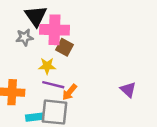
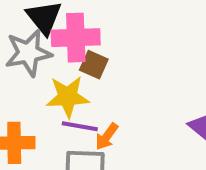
gray star: (25, 37) -> (28, 53), size x1.6
yellow star: (47, 66) -> (68, 97), size x1.5

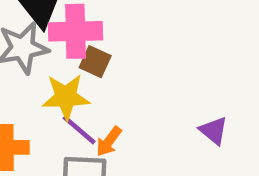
purple line: (80, 126) -> (79, 130), turned 30

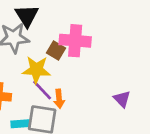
pink cross: (75, 31) -> (75, 41), moved
orange arrow: (109, 141) -> (59, 99), turned -48

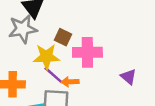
pink cross: (75, 41) -> (87, 52), moved
orange arrow: (59, 99) -> (70, 82), turned 98

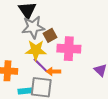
gray star: (23, 29) -> (33, 27), moved
brown square: (63, 37) -> (50, 35), turned 32

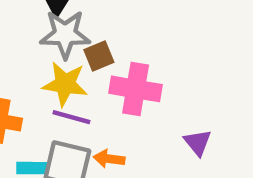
purple line: (41, 65) -> (71, 117), turned -36
orange arrow: (53, 71) -> (109, 159), moved

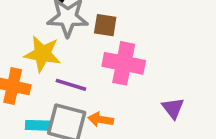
brown square: (99, 56) -> (105, 25), moved, turned 30
yellow star: (65, 84) -> (42, 54), moved

